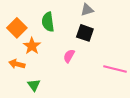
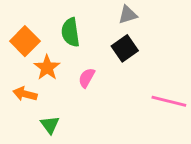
black square: (85, 33) -> (125, 48), turned 36
pink semicircle: (69, 56) -> (87, 78), moved

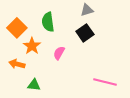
pink line: (169, 101) -> (105, 82), moved
green triangle: (50, 125) -> (34, 85), turned -48

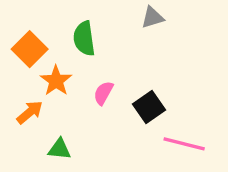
black square: (85, 33) -> (149, 107), moved
orange arrow: (17, 64) -> (30, 112), turned 126

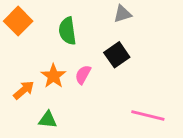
orange square: (30, 49) -> (18, 21), moved
orange star: (56, 81) -> (53, 76), moved
black square: (149, 107) -> (117, 55), moved

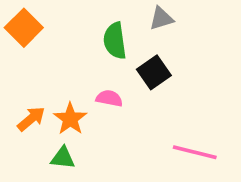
green semicircle: (67, 31) -> (115, 41), moved
pink semicircle: (83, 75) -> (109, 98), turned 72
orange star: (53, 76) -> (70, 119), moved

